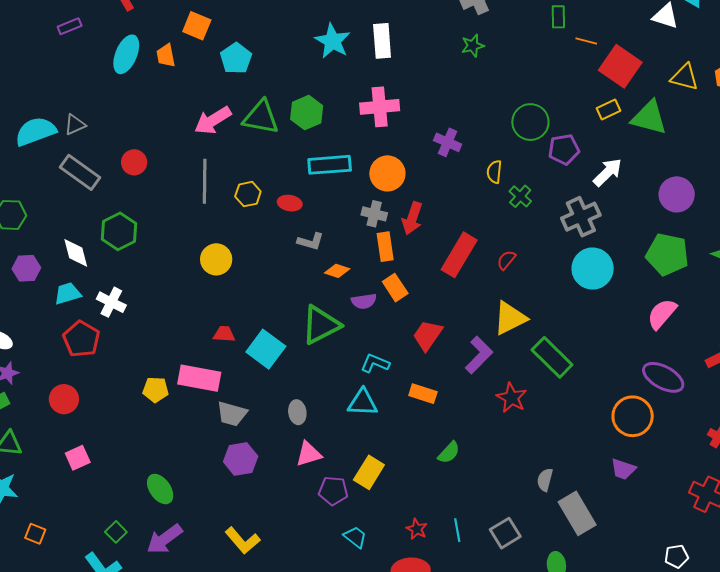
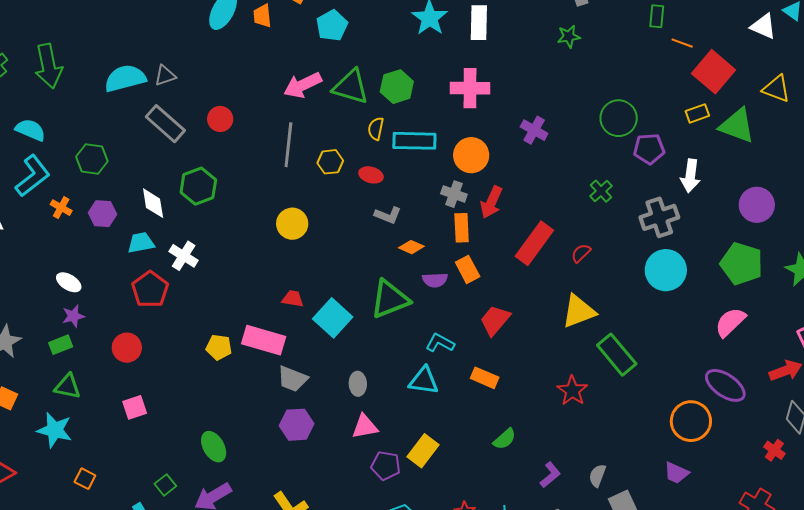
yellow semicircle: (494, 172) -> (376, 129), moved
white arrow: (608, 172) -> (690, 176), turned 136
purple L-shape: (479, 355) -> (550, 475), moved, size x0.7

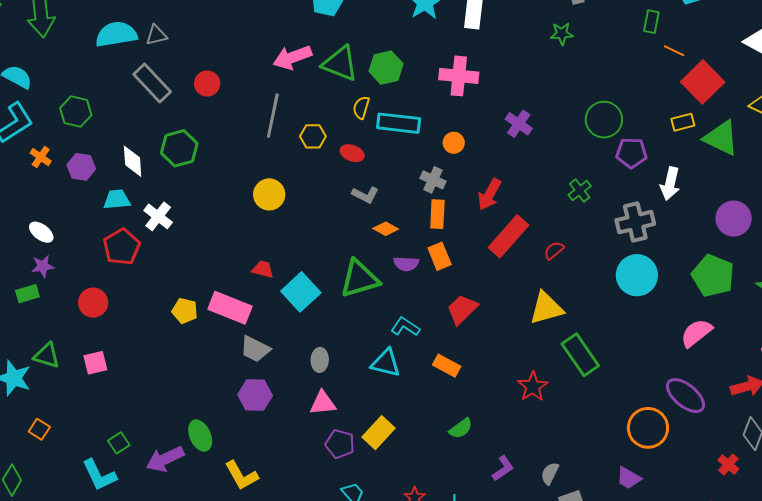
orange circle: (471, 155) -> (454, 143), size x0.6
red arrow: (491, 202) -> (489, 194), moved
green triangle: (68, 386) -> (47, 356), moved
green ellipse: (214, 447) -> (200, 436), moved

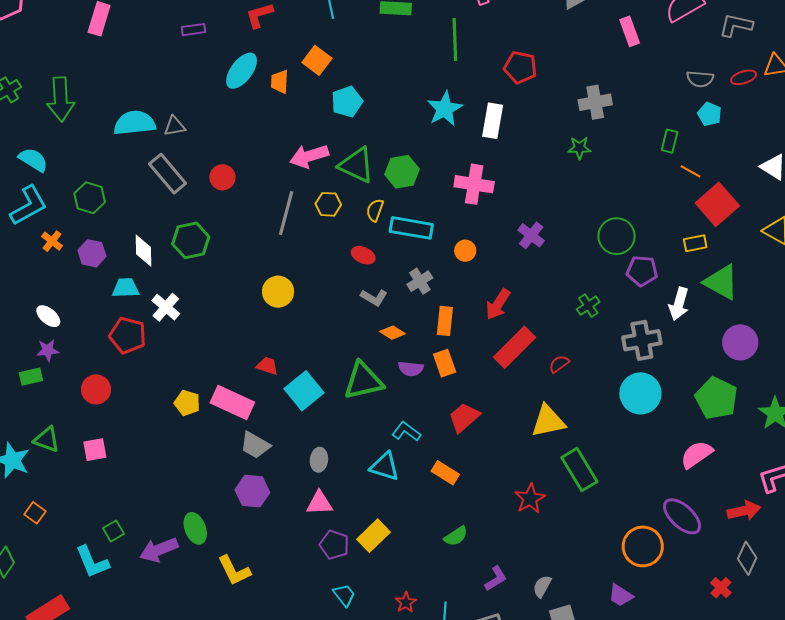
yellow hexagon: (313, 136) -> (328, 204), moved
green triangle: (721, 138) -> (721, 282), moved
gray cross: (433, 180) -> (420, 281), moved, turned 30
red pentagon: (122, 247) -> (128, 335), turned -30

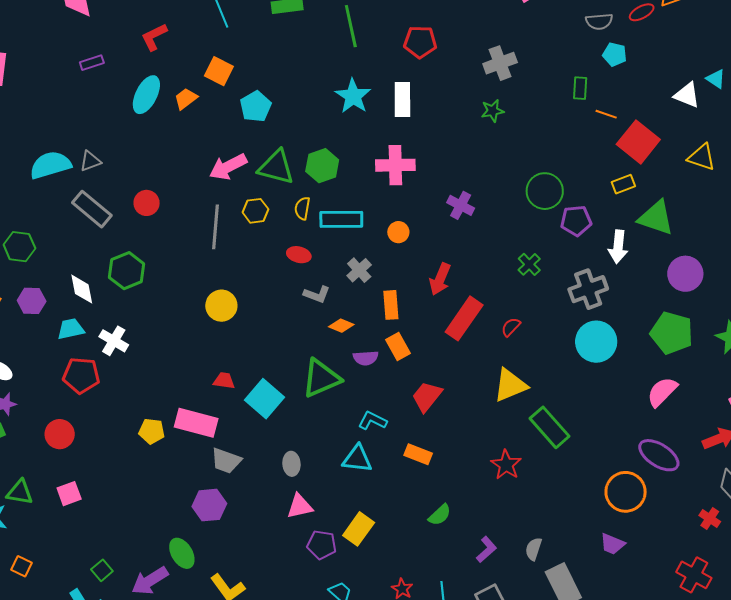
orange trapezoid: (280, 82) -> (186, 99), turned 60
purple hexagon: (252, 491) -> (209, 505), moved

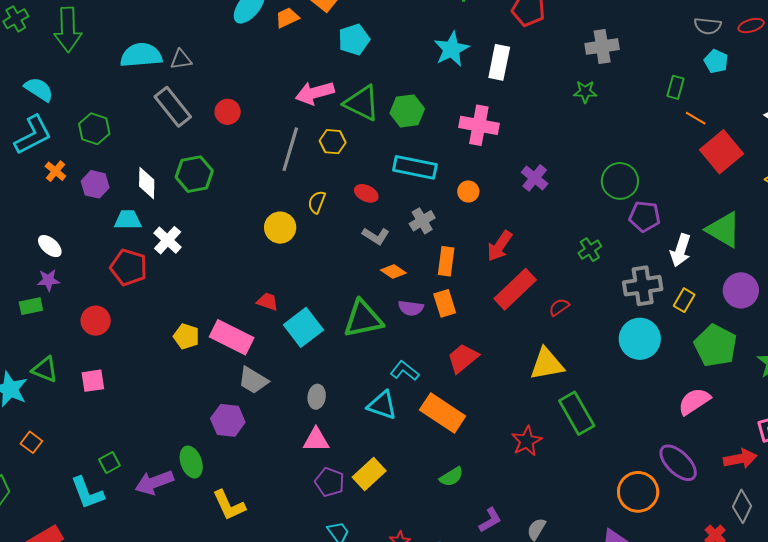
yellow rectangle: (623, 184) -> (684, 300), moved, turned -50
yellow semicircle: (302, 208) -> (317, 202), moved
orange rectangle: (418, 454) -> (443, 413), size x1.6

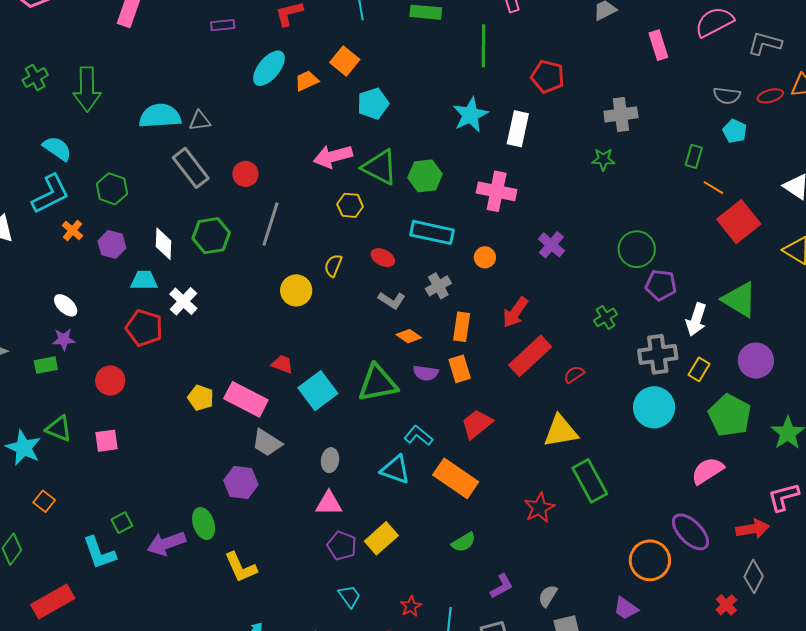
gray line: (290, 149) -> (270, 224), moved

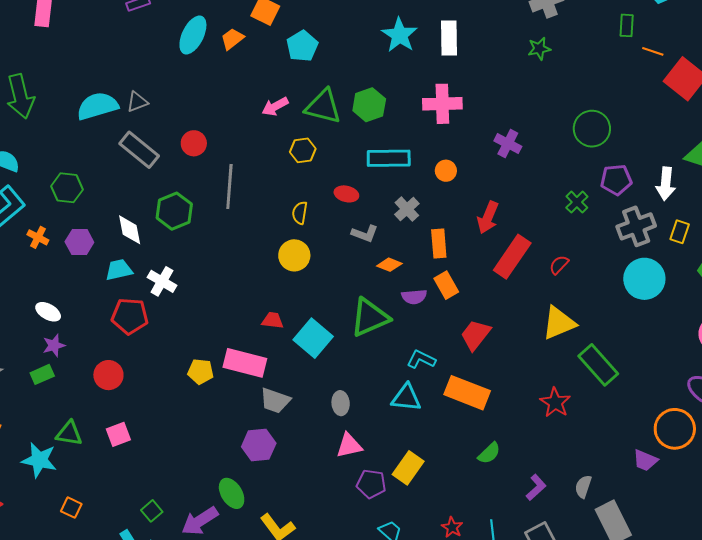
pink arrow: (333, 156) -> (275, 106), size x0.7
purple pentagon: (661, 285) -> (616, 180), moved
yellow circle: (296, 290) -> (294, 255), moved
purple trapezoid: (626, 608) -> (645, 460), moved

